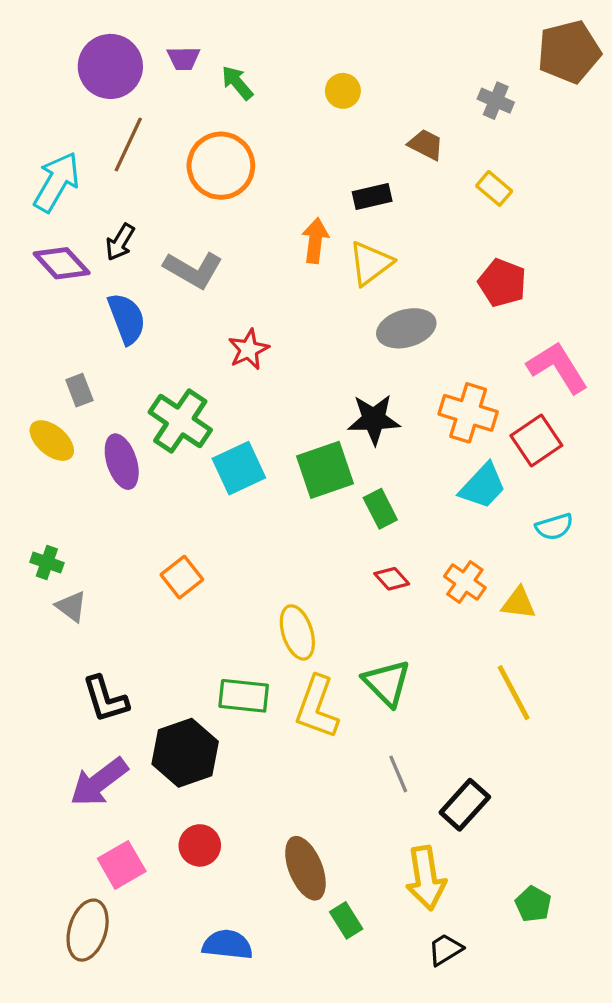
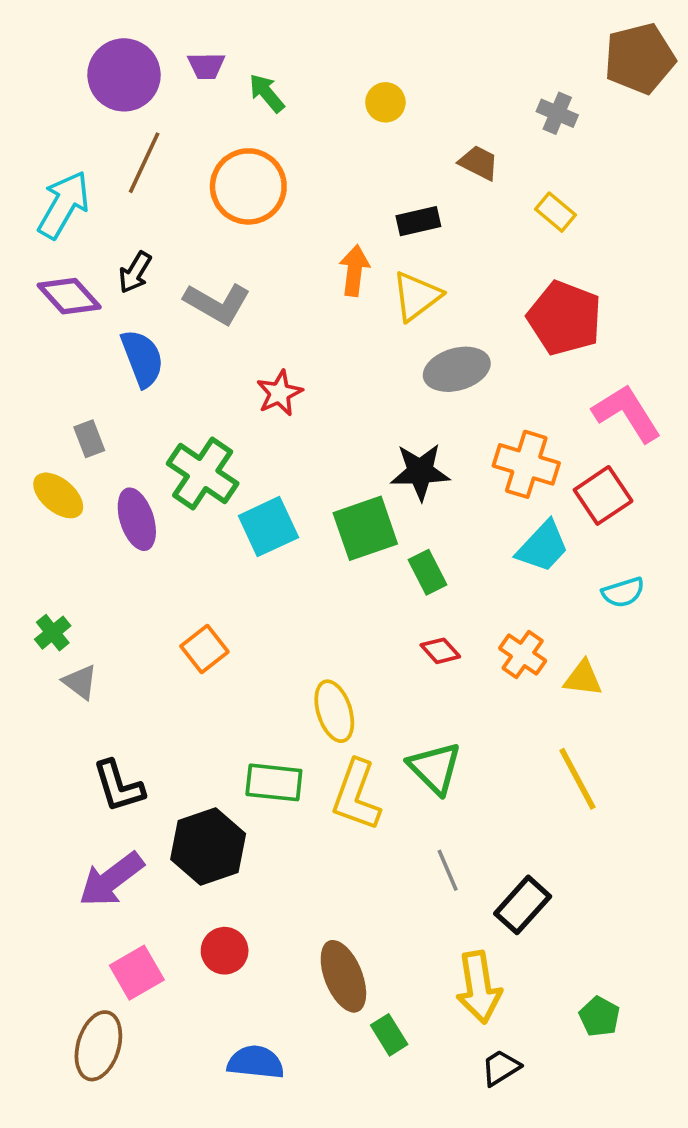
red pentagon: (502, 283) -> (565, 318), size x1.4
green cross: (47, 562) -> (53, 633), turned 32

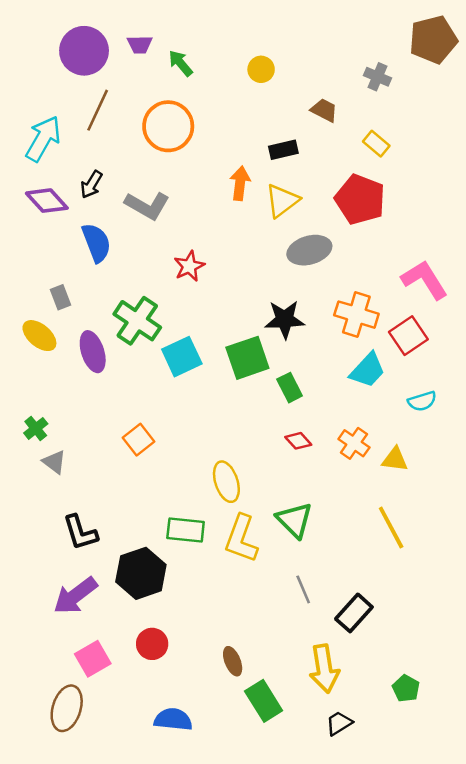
red pentagon: (565, 318) -> (360, 199), moved
brown ellipse: (343, 976) -> (233, 661), size x0.6
green rectangle: (389, 1035) -> (264, 701), size x1.5

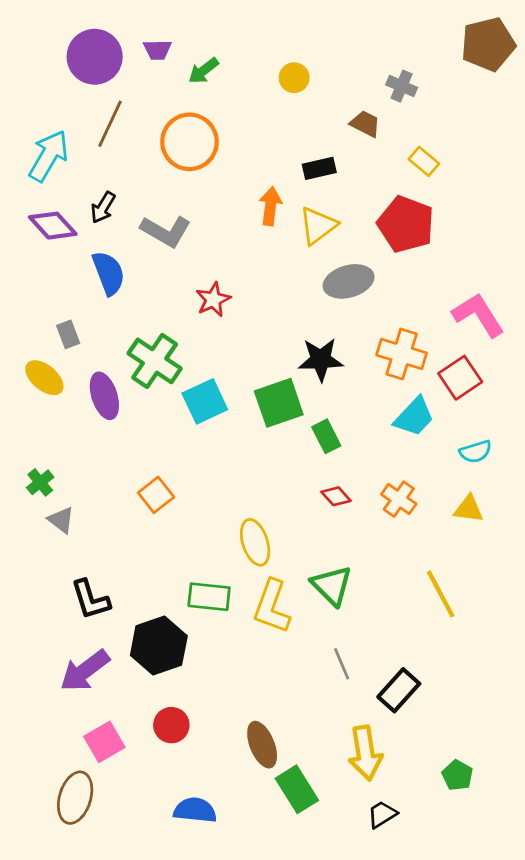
green arrow: (181, 63) -> (203, 71), turned -88
gray cross: (377, 77) -> (402, 86), moved
yellow triangle: (395, 459) -> (469, 509), moved
brown ellipse: (233, 661) -> (262, 745), size x1.4

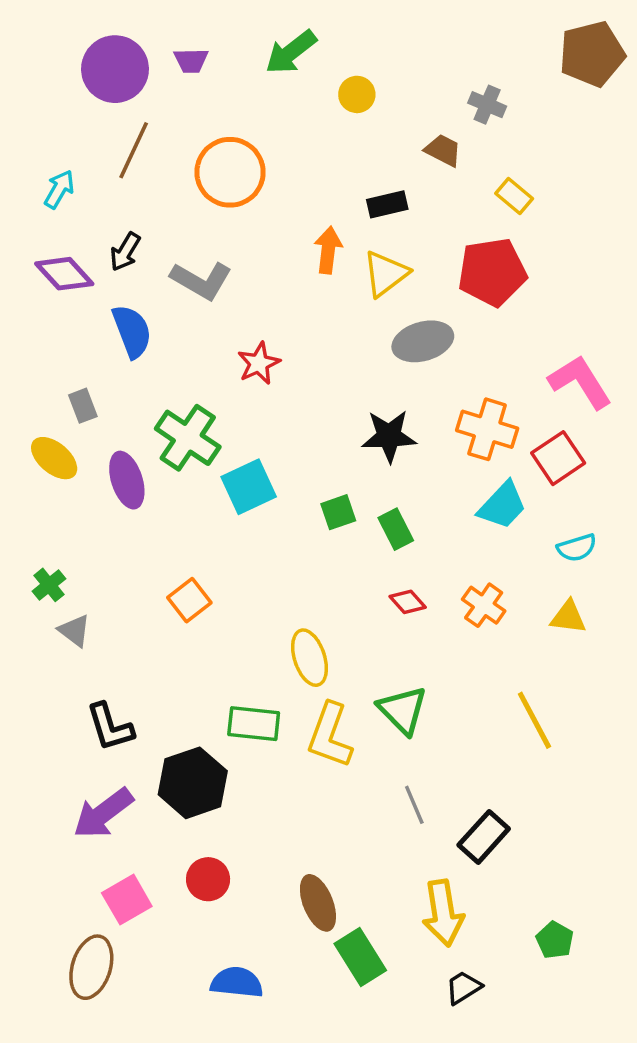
green arrow: (203, 71) -> (291, 52), moved, size x1.4
cyan arrow: (49, 156) -> (59, 189), size x0.6
red pentagon: (406, 224) -> (492, 272), turned -30
green square: (279, 403) -> (338, 512), moved, size x0.6

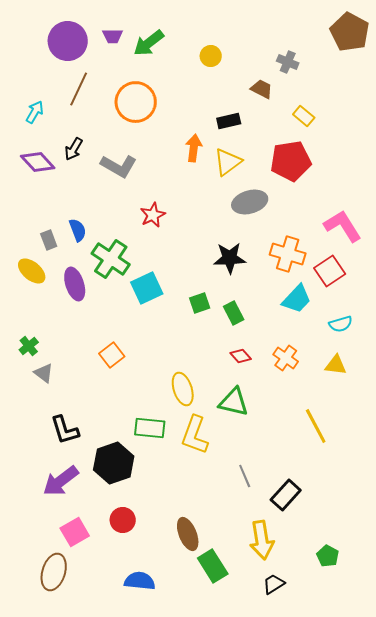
green arrow: (291, 52) -> (149, 43), moved
brown pentagon: (592, 54) -> (350, 32), turned -30
blue semicircle: (132, 331) -> (78, 230), moved, size x0.7
green triangle: (403, 710) -> (234, 402), moved, turned -32

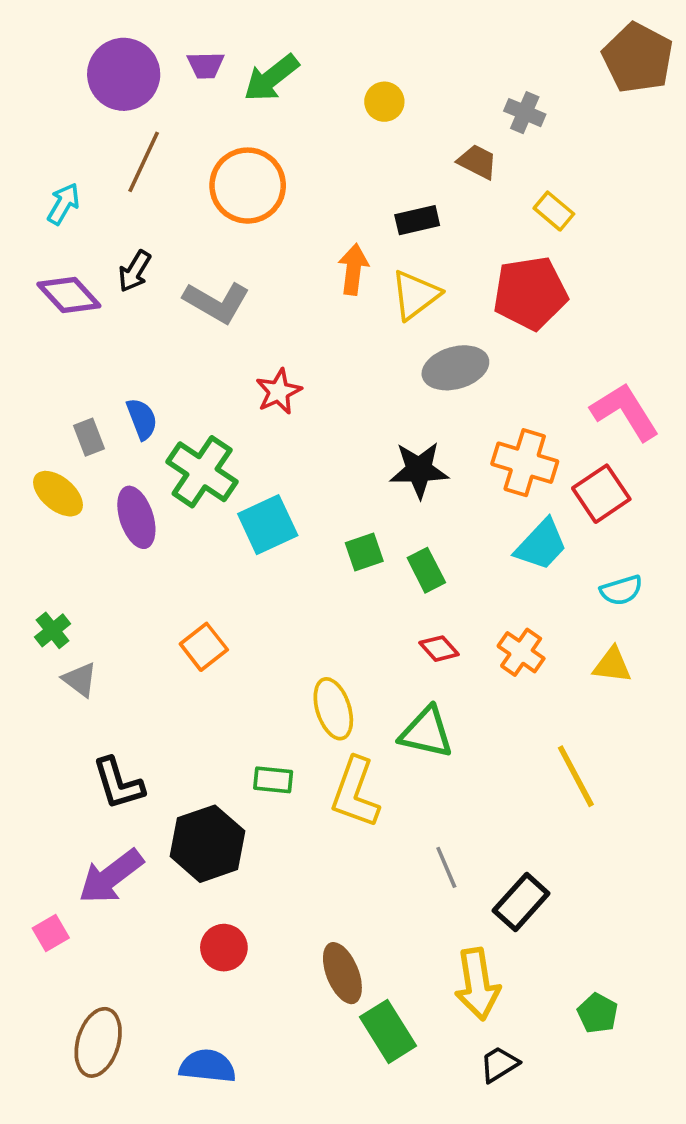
green rectangle: (150, 428) -> (273, 780), size x0.7
pink square: (75, 532) -> (51, 933), moved, size x0.7
blue semicircle: (140, 581) -> (208, 1066), moved

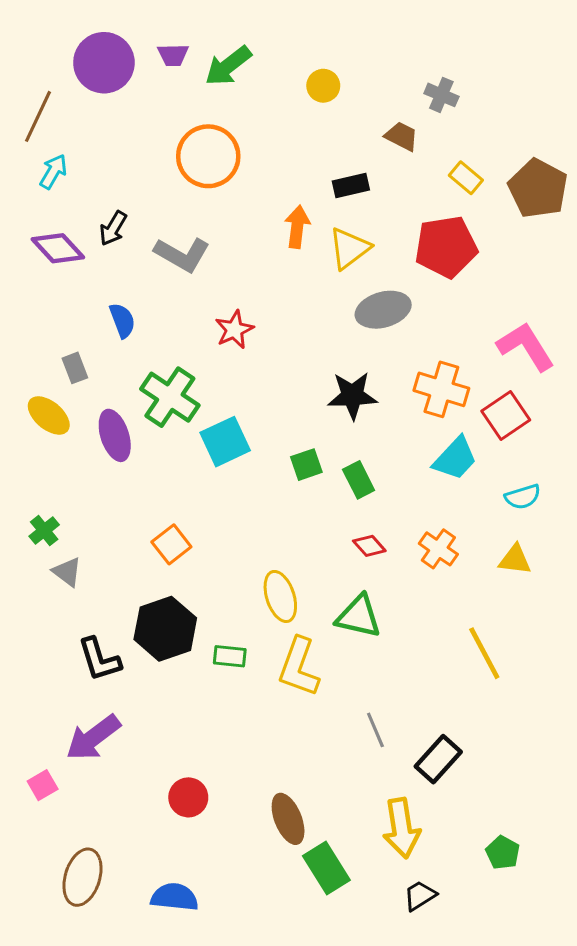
brown pentagon: (638, 58) -> (538, 188), moved
brown line: (144, 162) -> (38, 116), moved
blue semicircle: (142, 419) -> (122, 320), moved
black hexagon: (208, 844) -> (165, 629), moved

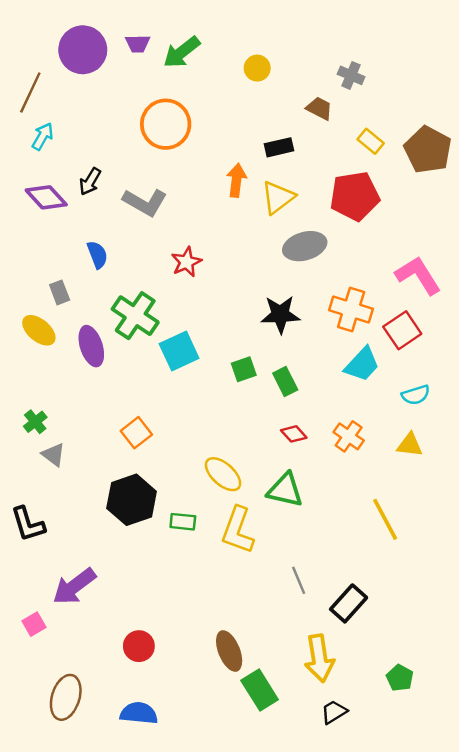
yellow ellipse: (280, 596) -> (223, 474), turned -30
black L-shape: (99, 659) -> (28, 524), moved
red circle: (188, 797) -> (139, 646), moved

